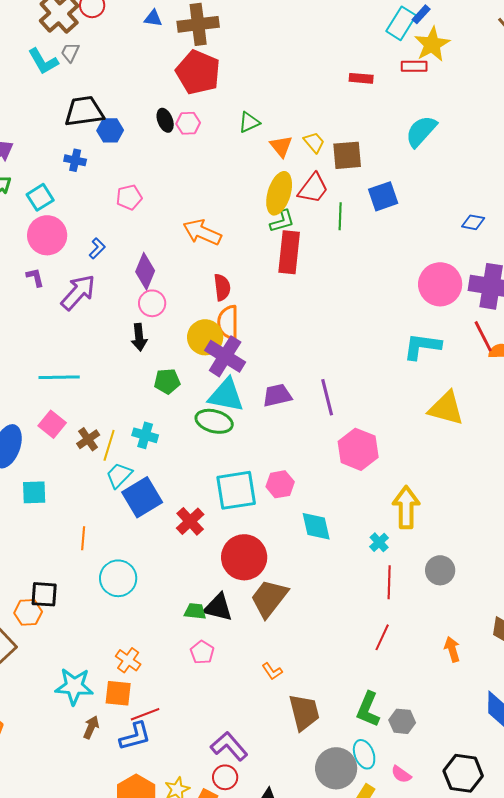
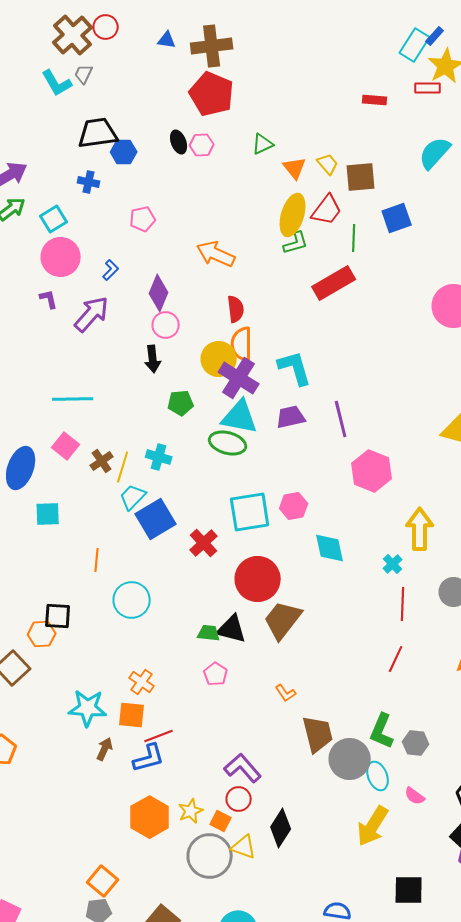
red rectangle: (289, 252) -> (334, 283), moved, turned 54
cyan L-shape: (422, 346) -> (295, 368), moved, turned 66
gray circle: (336, 768) -> (350, 759), moved

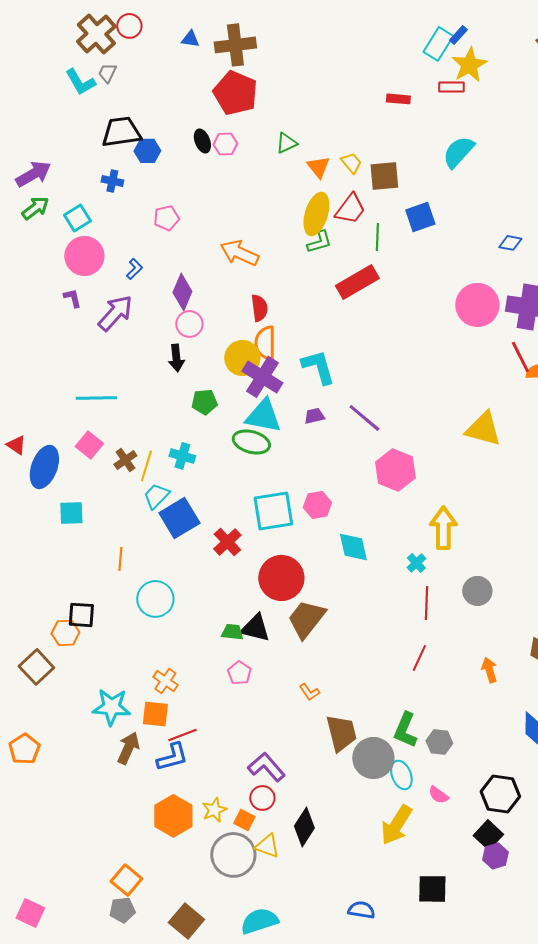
purple trapezoid: (291, 417) -> (314, 416), size x0.7
purple line: (341, 419) -> (364, 418), turned -36
brown arrow: (105, 749) -> (128, 748), size x1.4

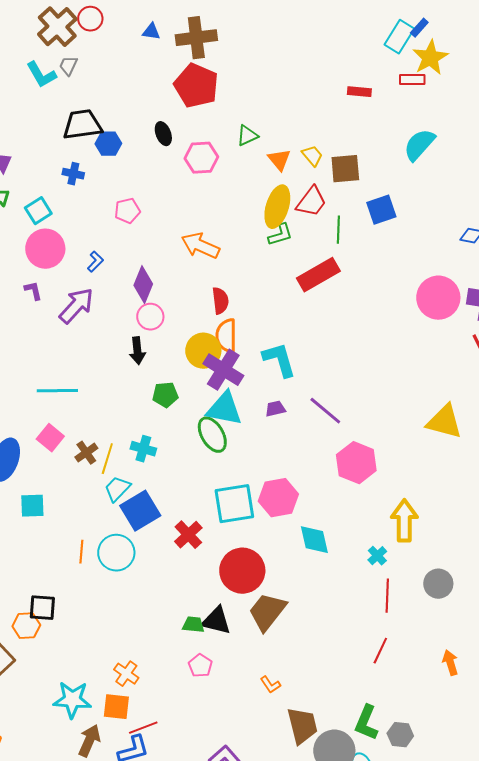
pink hexagon: (225, 144) -> (201, 158), moved, size x1.4
green ellipse: (251, 442) -> (212, 435), turned 45
pink hexagon: (317, 505) -> (278, 498), size x1.4
cyan circle: (155, 599) -> (116, 553), moved

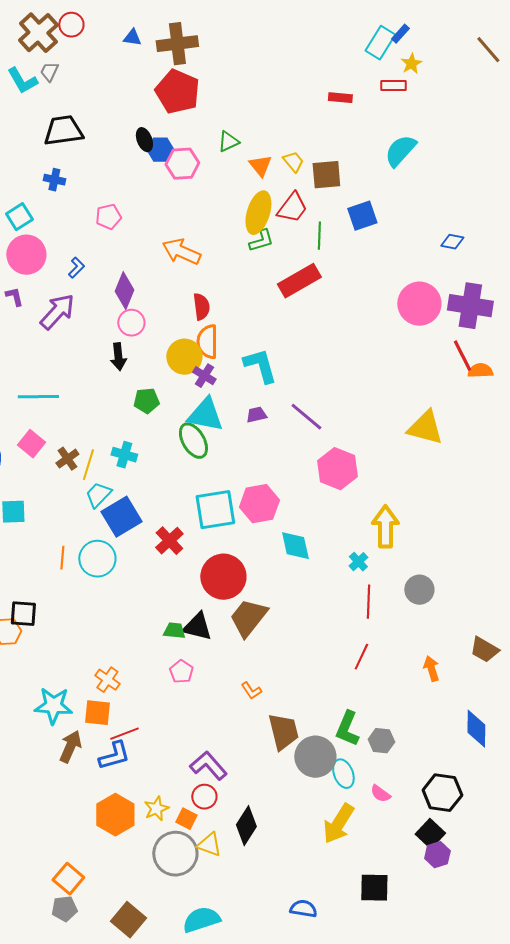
yellow star: (430, 58) -> (411, 64), size x0.6
blue hexagon: (108, 144) -> (160, 150), moved
purple cross: (223, 370) -> (204, 376), size x0.6

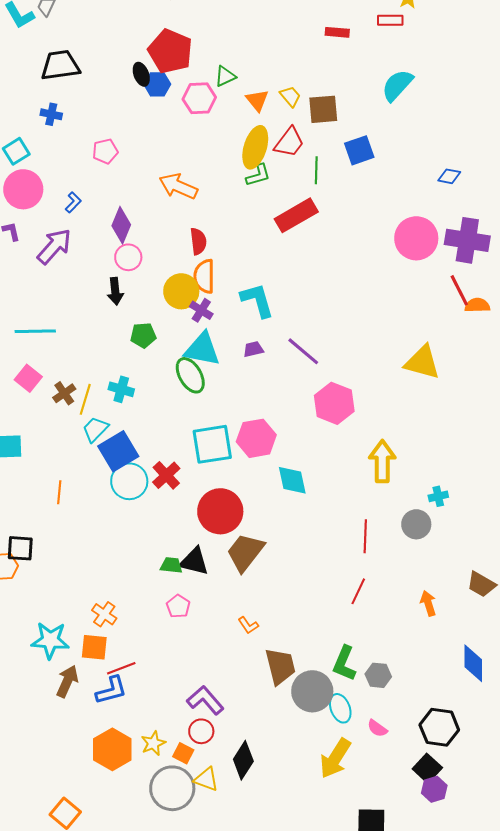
red pentagon: (177, 92) -> (170, 51), moved
pink hexagon: (182, 164) -> (199, 98), moved
cyan circle: (97, 559) -> (129, 481), moved
cyan cross: (358, 562) -> (438, 496), moved, turned 30

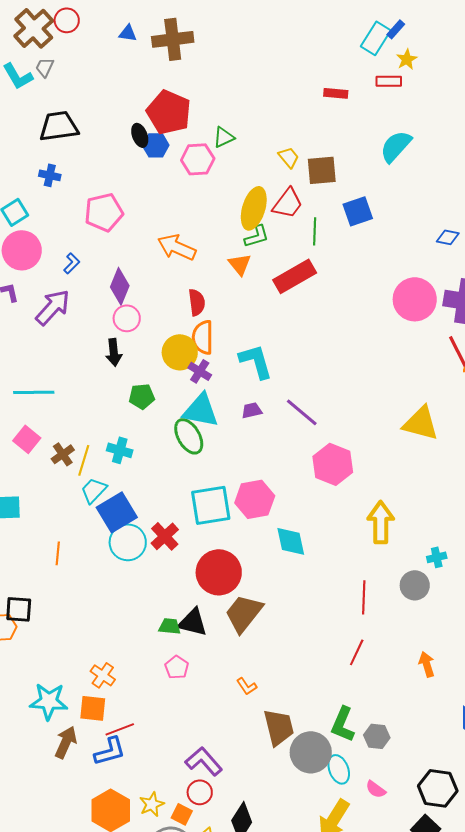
orange triangle: (257, 100) -> (240, 264), moved
pink pentagon: (105, 151) -> (104, 212), size x1.5

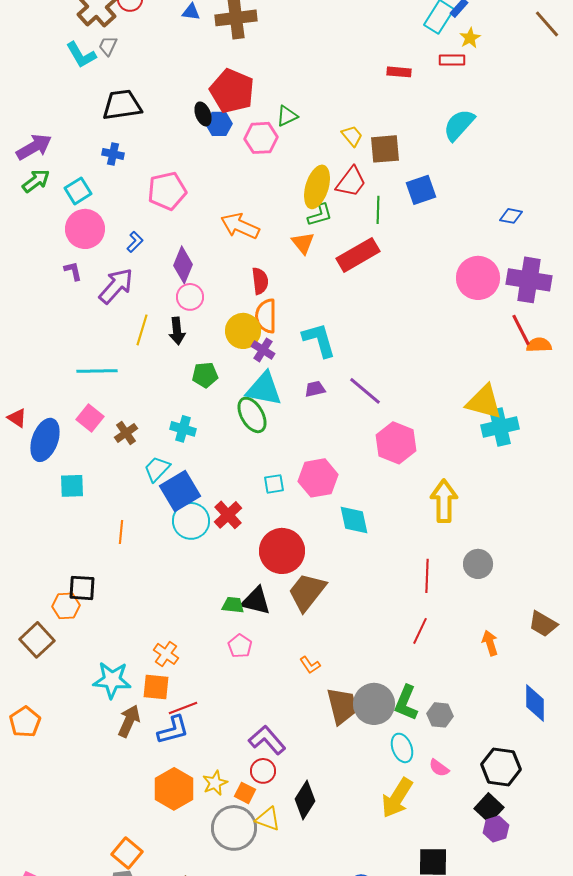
yellow line: (84, 460) -> (142, 330), moved
cyan square: (211, 505) -> (274, 484), size x0.5
cyan cross: (437, 557) -> (500, 427), moved, size x1.8
gray circle: (311, 752) -> (374, 704), moved

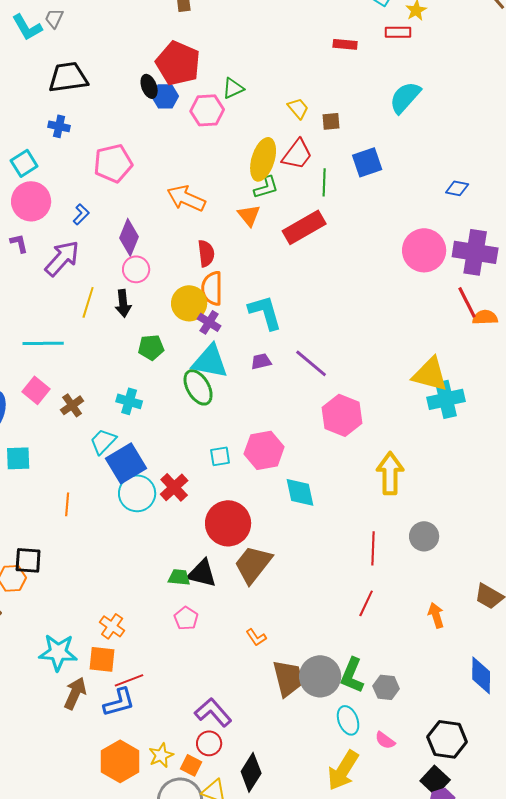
brown square: (385, 149) -> (331, 121), size x0.6

